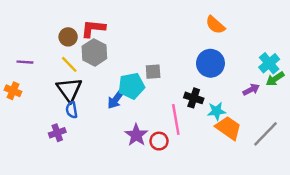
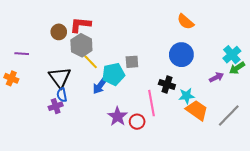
yellow line: (69, 64) -> (91, 62), moved
purple cross: (57, 133) -> (56, 106), moved

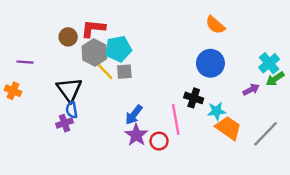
gray square: (132, 62) -> (124, 72), moved
cyan pentagon: (113, 74) -> (118, 49), moved
blue arrow: (100, 86) -> (134, 115), moved

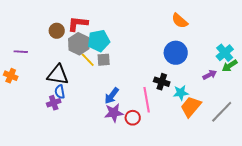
black triangle: (69, 90) -> (58, 75), turned -45
orange trapezoid: (228, 128) -> (191, 107), turned -85
purple star: (136, 135) -> (114, 113), turned 30

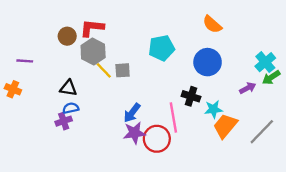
cyan pentagon: (99, 41) -> (162, 48), moved
black triangle: (58, 75) -> (68, 88), size x0.7
blue semicircle: (60, 92) -> (71, 108), turned 88
red circle: (133, 118) -> (157, 139), size x1.5

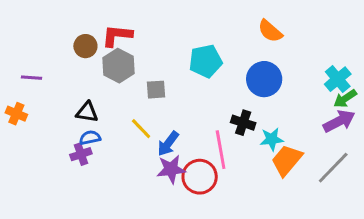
yellow line: (104, 70) -> (141, 129), moved
purple arrow: (248, 88) -> (339, 121), moved, size x1.5

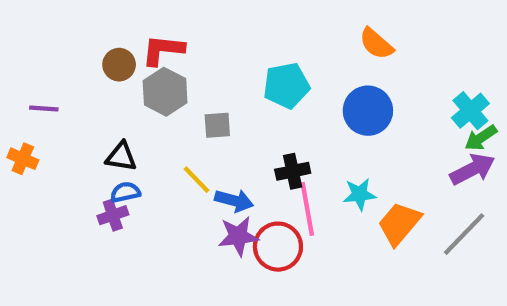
black cross: (243, 123) -> (293, 171), moved, turned -30
cyan star: (272, 139) -> (360, 194), moved
blue arrow: (168, 144) -> (234, 201), turned -112

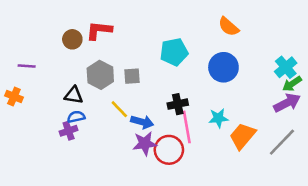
gray hexagon: (165, 92) -> (100, 75), moved

